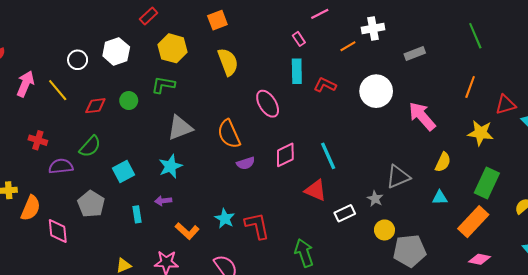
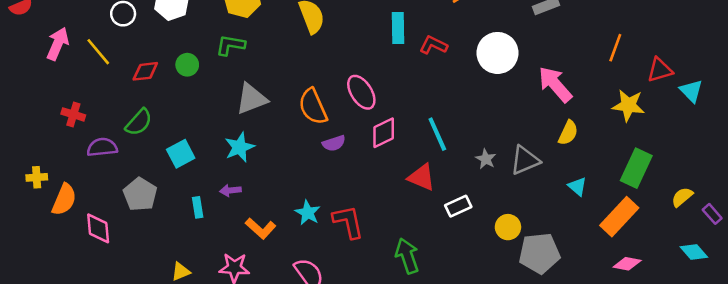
pink ellipse: (268, 104) -> (361, 92), moved
yellow semicircle: (443, 162) -> (568, 133), moved
cyan triangle: (440, 198) -> (577, 186), turned 42
gray star: (375, 199) -> (486, 159), moved

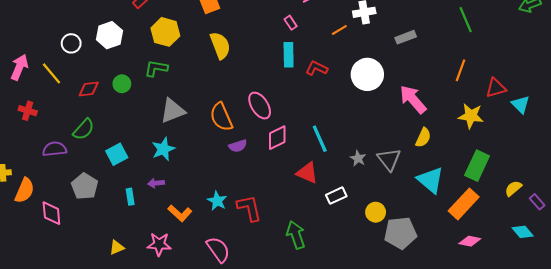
red cross: (73, 114) -> (28, 111), moved
gray triangle: (525, 160) -> (389, 159), turned -45
cyan triangle: (577, 186) -> (430, 180), size x1.8

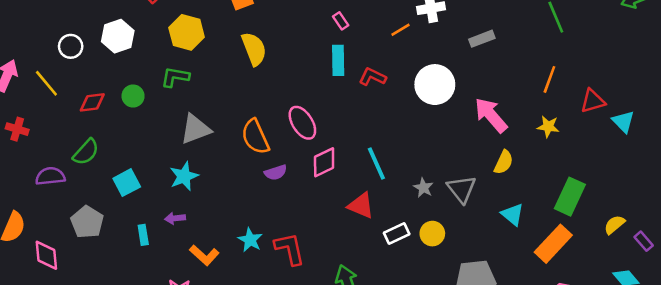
yellow star: (471, 116) -> (548, 127), moved, size x0.7
cyan triangle: (430, 180) -> (513, 214), size x0.7
yellow circle: (376, 212) -> (432, 234), moved

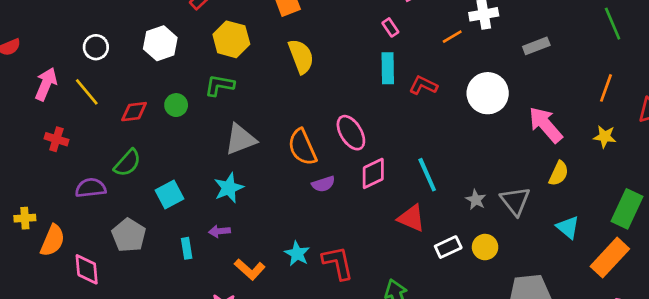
white circle: (71, 46) -> (96, 47), moved

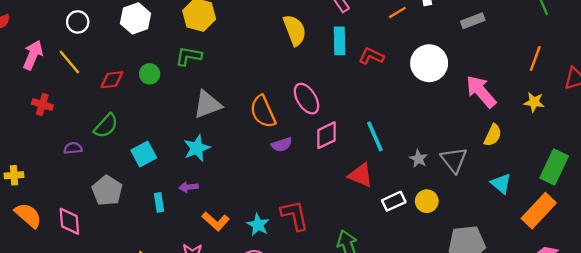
yellow semicircle: (301, 56) -> (295, 30), moved
purple semicircle: (91, 188) -> (73, 148), size x0.7
orange semicircle: (53, 240) -> (28, 215), moved, turned -72
cyan star: (297, 254) -> (258, 225), moved

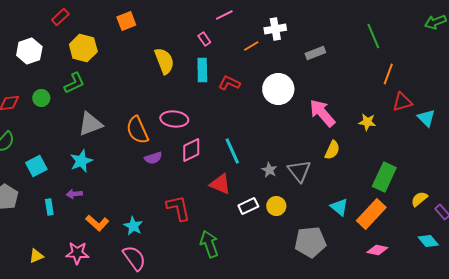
green L-shape: (189, 56) -> (74, 83), turned 145
orange line: (535, 59) -> (388, 74), moved
pink ellipse: (306, 99) -> (174, 119), turned -52
cyan triangle: (501, 184) -> (339, 207), moved
red L-shape: (295, 215) -> (178, 208), moved

